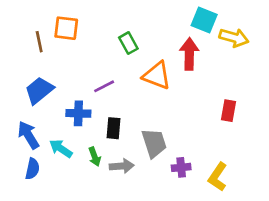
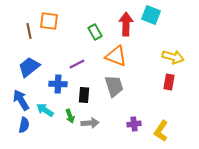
yellow arrow: (234, 38) -> (173, 57), moved
red arrow: (189, 54) -> (126, 24), moved
gray trapezoid: (154, 143) -> (114, 86), moved

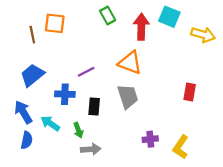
green rectangle: (95, 32) -> (108, 16), moved
yellow arrow: (173, 57) -> (203, 35), moved
gray arrow: (90, 123) -> (91, 149), moved

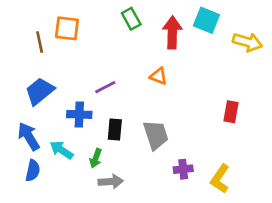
orange triangle: (130, 63) -> (159, 76), size x0.6
gray trapezoid: (128, 96) -> (156, 135), moved
green arrow: (78, 130) -> (96, 158), turned 40

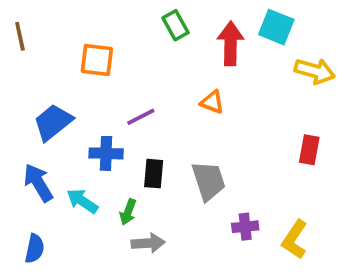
orange square: (67, 28) -> (97, 60), moved
brown line: (40, 42) -> (20, 36), moved
yellow arrow: (247, 42) -> (315, 71), moved
blue semicircle: (33, 171) -> (35, 249), moved

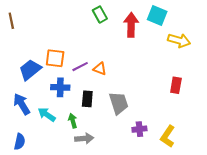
orange square: (97, 60) -> (55, 58), moved
orange triangle: (212, 102) -> (100, 69), moved
green arrow: (128, 212) -> (73, 121), turned 144

